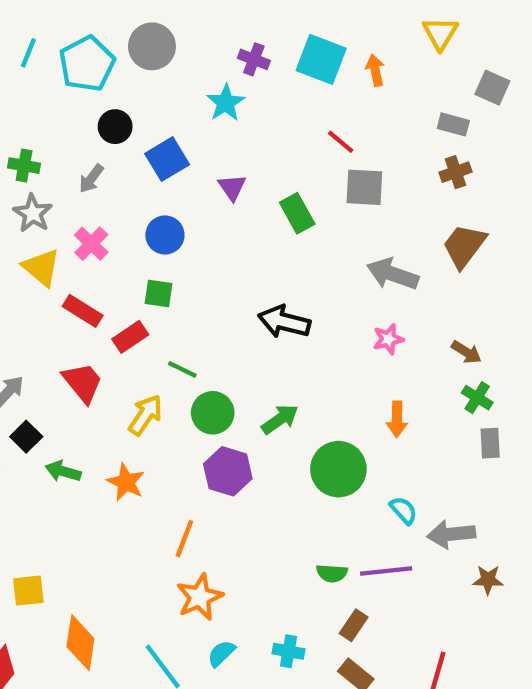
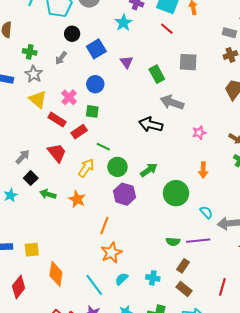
red line: (341, 142) -> (167, 29), moved
pink cross: (91, 244) -> (69, 97), moved
gray arrow: (393, 274) -> (172, 102), moved

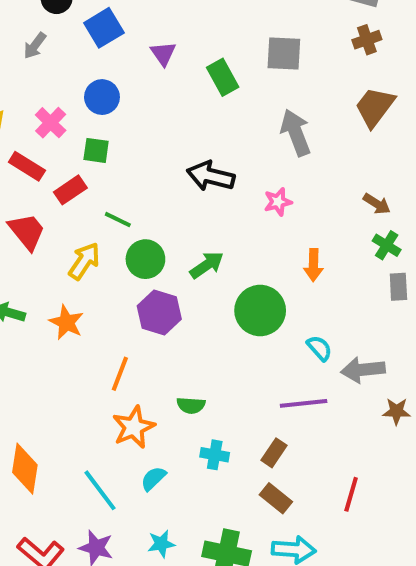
gray arrow: (172, 102) -> (296, 133), moved, turned 50
pink star: (199, 133) -> (278, 202), moved
green semicircle: (173, 242) -> (191, 405), moved
cyan cross: (153, 278) -> (215, 455), moved

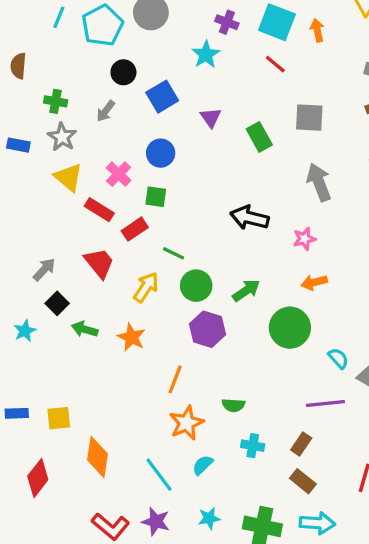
orange arrow: (313, 265) -> (314, 282), moved, turned 75

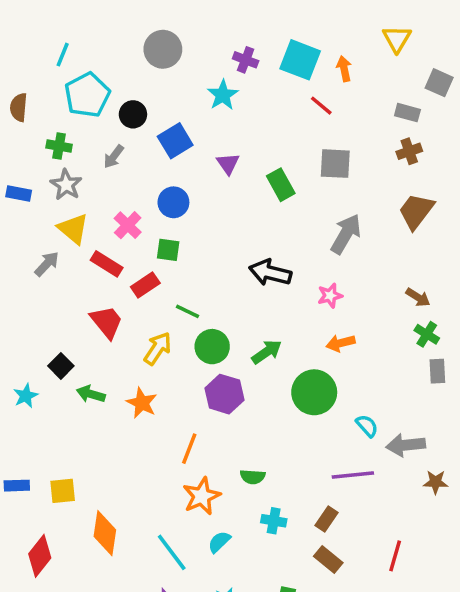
cyan pentagon: (102, 25) -> (87, 95), moved
red line: (275, 64) -> (321, 106), moved
gray arrow: (319, 182) -> (346, 234), turned 51
gray arrow: (44, 269) -> (47, 264), moved

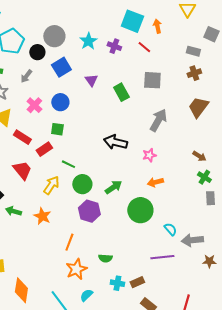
gray circle: (163, 49) -> (54, 36), moved
purple cross: (246, 60) -> (114, 46), moved
pink cross: (128, 225) -> (34, 105), moved
brown rectangle: (326, 519) -> (137, 282), moved, turned 32

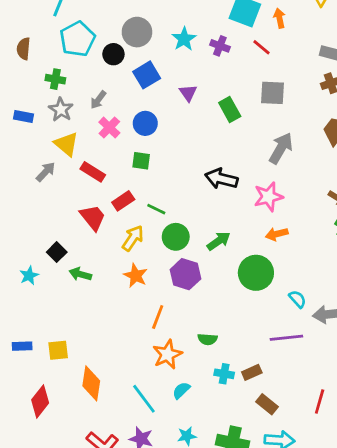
gray arrow: (26, 76) -> (98, 100), moved
red rectangle: (44, 149) -> (123, 201), moved
pink star: (149, 155) -> (268, 197), size x1.5
orange star: (42, 216) -> (136, 276), moved

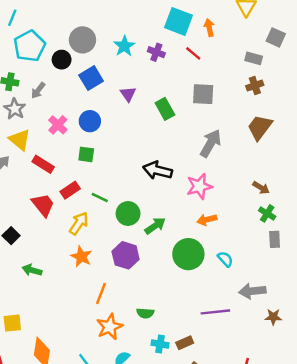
gray arrow: (98, 100) -> (38, 90), moved
green circle: (176, 237) -> (128, 213), moved
green arrow: (80, 274) -> (32, 270), moved
cyan semicircle: (297, 299) -> (225, 259), moved

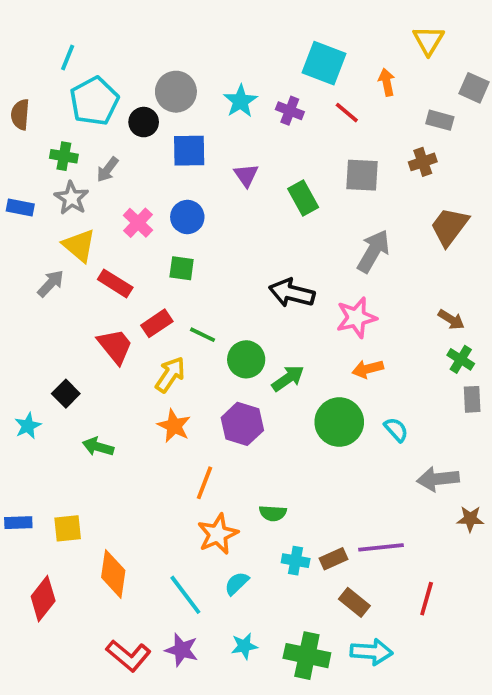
orange arrow: (209, 28) -> (387, 82), moved
blue square: (91, 78) -> (189, 151), turned 30
brown cross: (255, 85) -> (423, 162), moved
purple line: (215, 312) -> (381, 547), moved

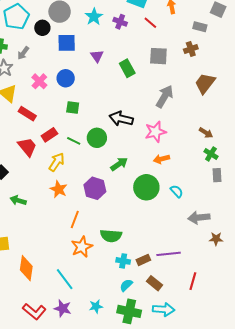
green square: (182, 268) -> (73, 108), moved
green circle: (246, 359) -> (97, 138), moved
green semicircle: (273, 513) -> (111, 236), size x1.5
cyan semicircle: (237, 583) -> (126, 285), moved

